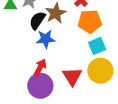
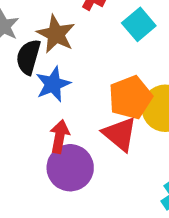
orange pentagon: (90, 22) -> (130, 97), moved
cyan square: (97, 46) -> (139, 24), moved

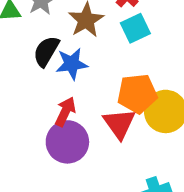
cyan square: (139, 24) -> (135, 28), moved
black semicircle: (28, 57) -> (46, 51), moved

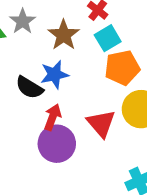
black semicircle: (46, 51) -> (29, 88), moved, turned -84
orange pentagon: (137, 94) -> (122, 68), moved

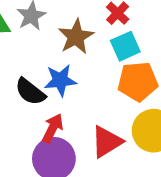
red triangle: (101, 123) -> (107, 142), turned 32

